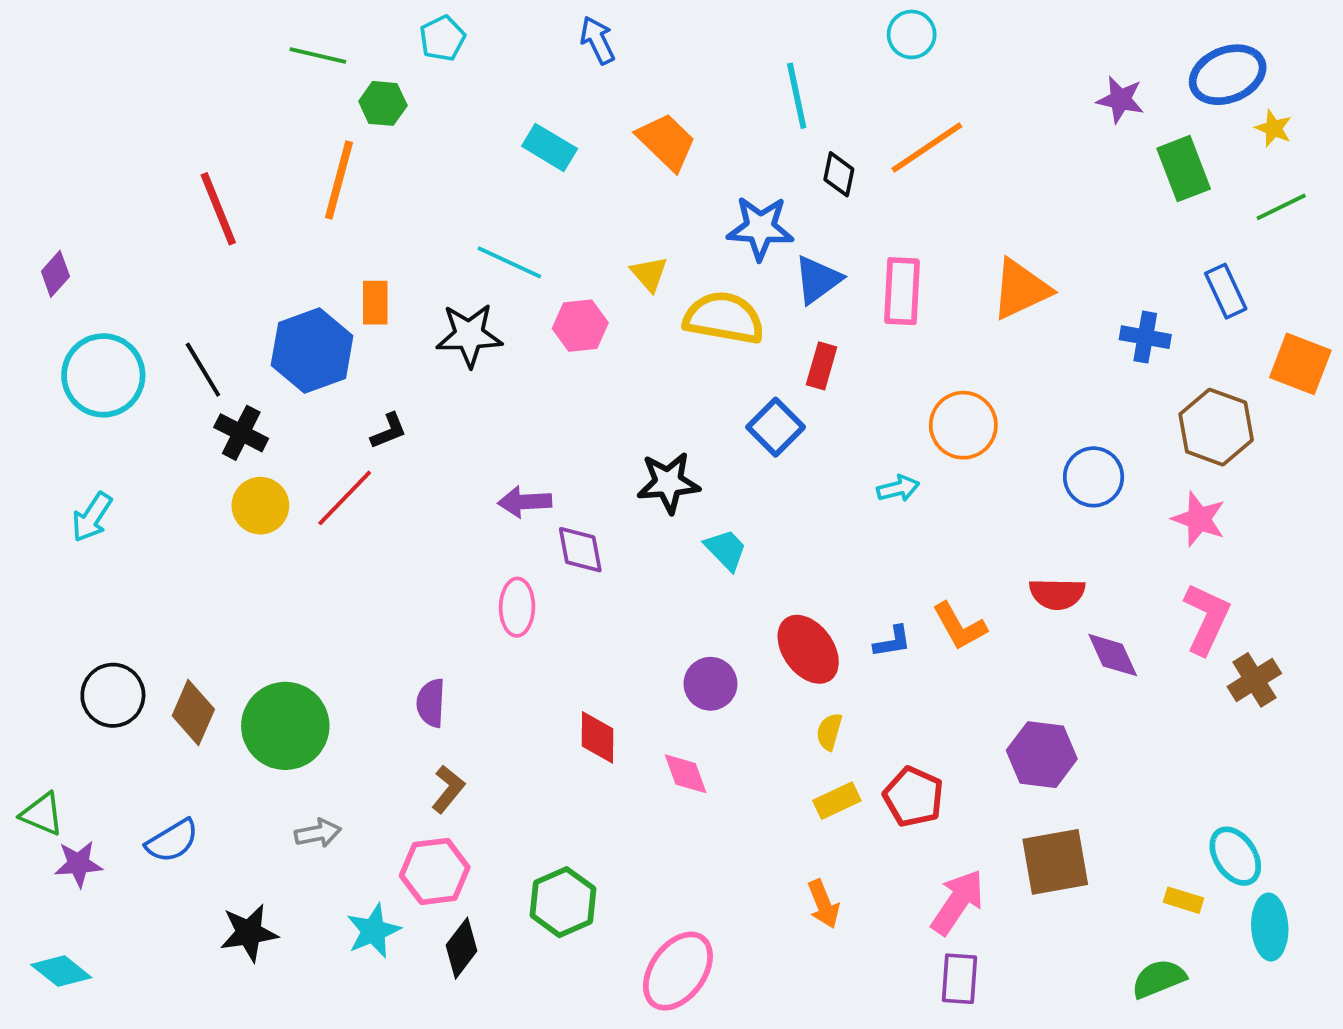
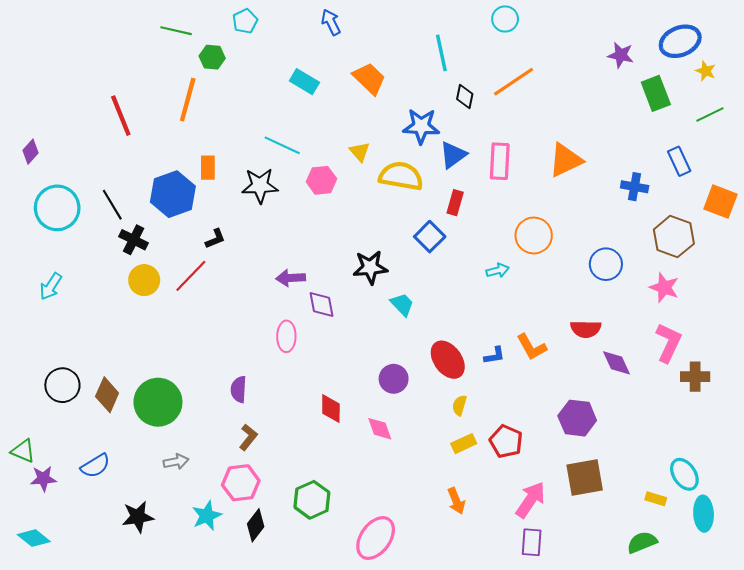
brown cross: (1254, 680) -> (695, 377), turned 32

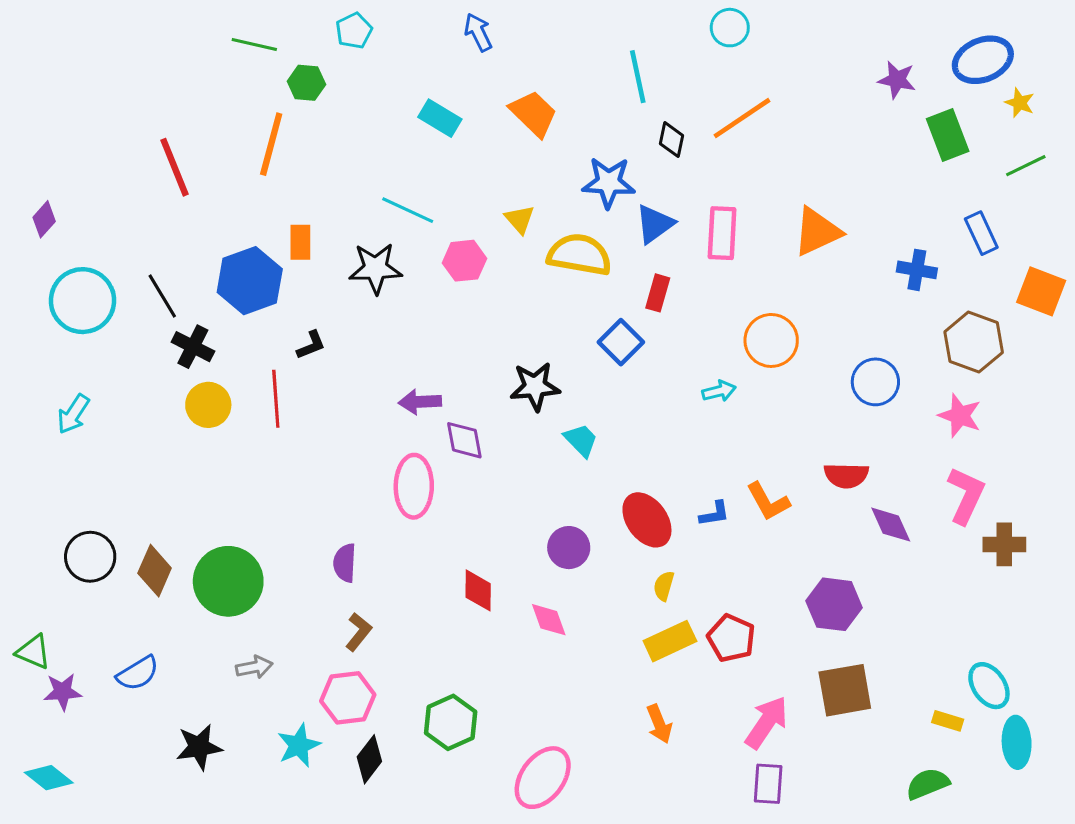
red line: (191, 276) -> (276, 399), turned -48
pink ellipse: (286, 336) -> (414, 486), size x1.4
yellow rectangle: (464, 444) -> (670, 641), size x1.4

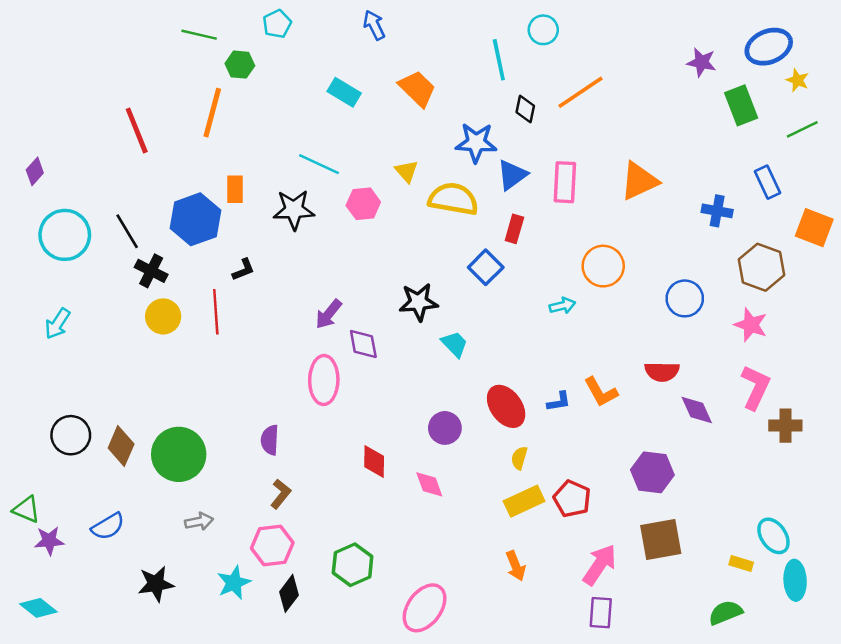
cyan circle: (730, 28) -> (543, 30), moved
purple arrow: (420, 402) -> (329, 314), turned -48

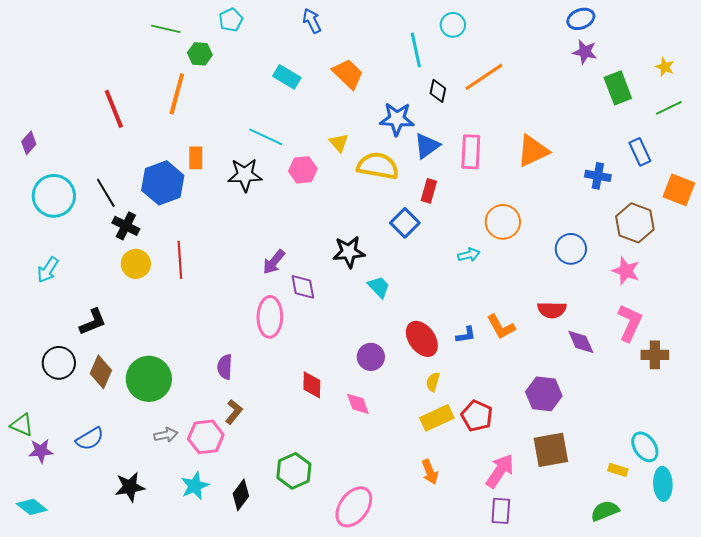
blue ellipse: (769, 47) -> (581, 19), moved, size x0.7
black L-shape: (243, 270) -> (93, 322), moved, size x1.4
pink hexagon: (272, 545) -> (206, 437), moved

